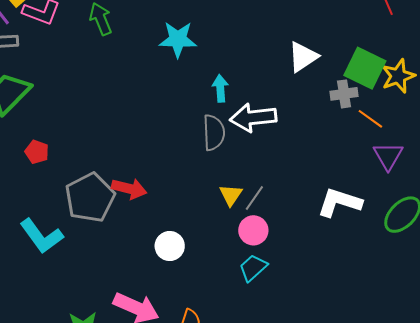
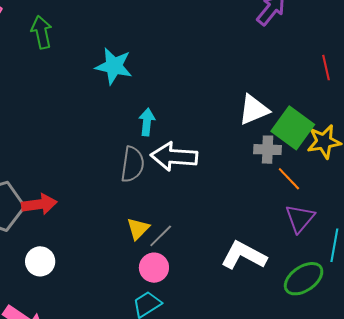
white triangle: (303, 57) -> (254, 110), moved
red arrow: (129, 189) -> (39, 204), turned -32
white circle: (170, 246) -> (40, 261), moved

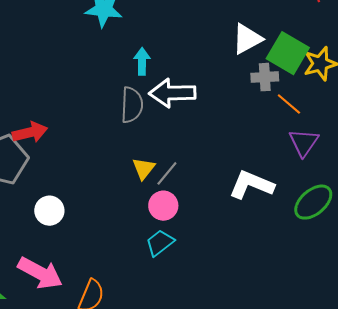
red arrow: (39, 204) -> (30, 132), moved

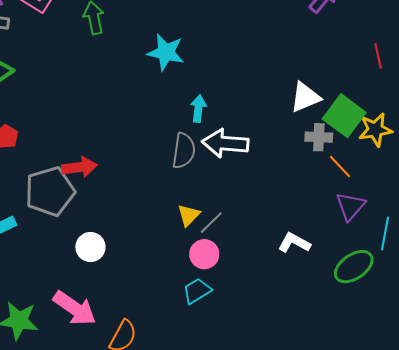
white L-shape: (251, 185) -> (294, 243), size x0.7

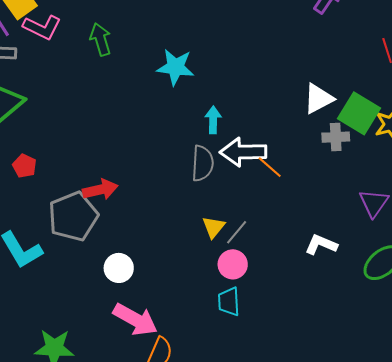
orange line: (340, 167) -> (270, 167), moved
cyan trapezoid: (197, 291) -> (229, 302), turned -56
pink arrow: (75, 308) -> (135, 319), moved

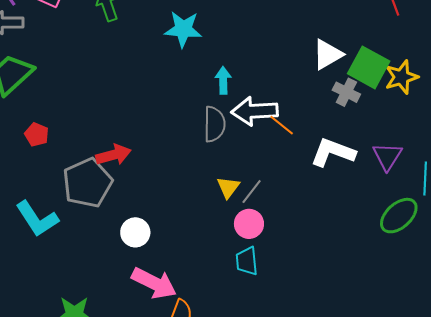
gray cross: (336, 137) -> (346, 92), turned 32
white L-shape: (321, 245) -> (333, 152), moved, size x1.4

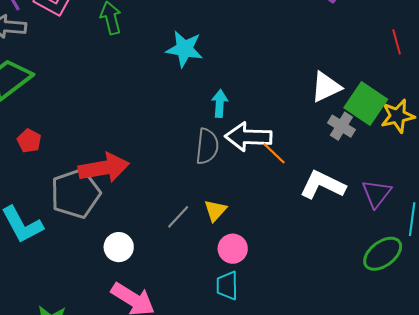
red arrow: (113, 155) -> (104, 168), size x1.4
gray line: (252, 192) -> (178, 217), moved

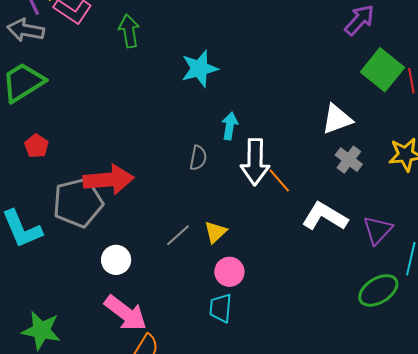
cyan star: (184, 49) -> (200, 69), turned -30
green square: (366, 103) -> (382, 70), moved
white arrow: (248, 137) -> (255, 162), turned -96
gray semicircle: (207, 146) -> (198, 158), moved, size x0.7

